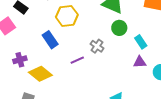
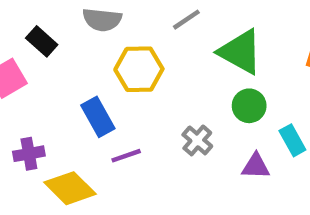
purple line: (77, 60) -> (126, 156), moved
purple triangle: (140, 62) -> (256, 166), moved

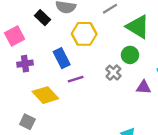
black rectangle: (42, 41) -> (43, 18), moved
green circle: (249, 106) -> (130, 55), moved
purple cross: (29, 154) -> (25, 64), moved

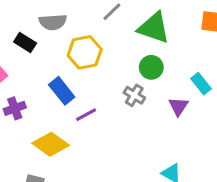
purple triangle: (144, 87) -> (178, 106), turned -49

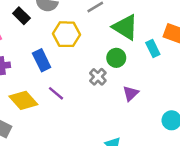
cyan rectangle: (201, 84) -> (153, 49), moved
purple line: (86, 115) -> (56, 93), moved, turned 56

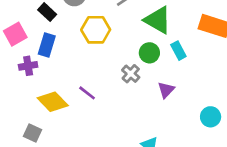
cyan rectangle: (153, 49) -> (178, 51), moved
blue rectangle: (42, 60) -> (47, 45), moved, turned 45

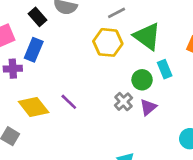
yellow hexagon: (96, 30) -> (108, 42), moved
green circle: (149, 53) -> (142, 80), moved
gray cross: (131, 74) -> (123, 102), moved

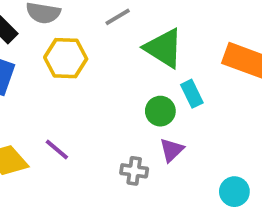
yellow hexagon: (108, 42) -> (66, 58), moved
gray cross: (123, 102) -> (134, 171), moved, turned -36

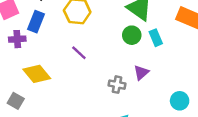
green circle: (160, 111) -> (132, 35), moved
purple line: (57, 149) -> (79, 53), moved

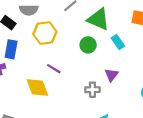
green circle: (132, 35) -> (88, 45), moved
yellow diamond: (37, 74) -> (37, 88), moved, turned 30

